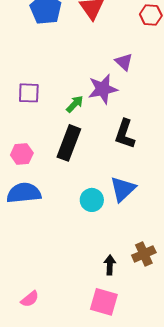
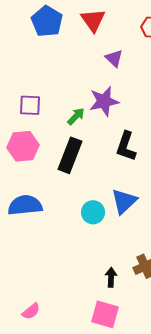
purple triangle: (124, 62) -> (114, 58), moved
pink hexagon: (22, 154) -> (23, 146), moved, size x1.4

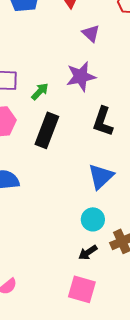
green arrow: (76, 116) -> (40, 91), moved
cyan circle: (93, 212) -> (93, 219), moved
black arrow: (111, 277) -> (88, 252), turned -126

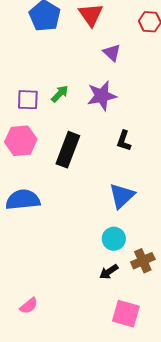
green arrow: (40, 91) -> (60, 94), moved
black L-shape: (103, 121) -> (124, 141), size x0.7
pink square: (82, 289) -> (126, 314), moved

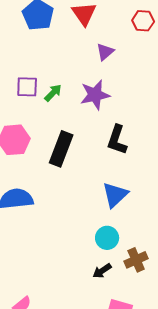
purple triangle: (112, 53) -> (105, 52), turned 36
purple square: (28, 100) -> (27, 87), moved
black L-shape: (124, 141) -> (117, 140), size x1.4

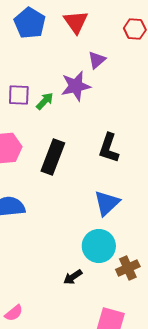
purple star: (95, 95) -> (76, 86), moved
cyan circle: (107, 238) -> (99, 246), size x1.4
black arrow: (102, 271) -> (73, 277), moved

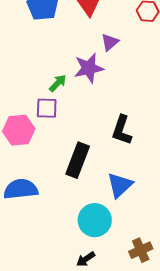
purple square: (19, 95) -> (47, 108), moved
black rectangle: (53, 157) -> (78, 160), moved
cyan circle: (99, 246) -> (95, 220), moved

